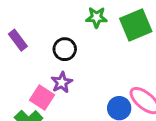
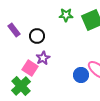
black circle: (65, 49) -> (37, 36), moved

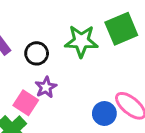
green star: (66, 15) -> (81, 41), moved, size x1.5

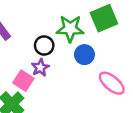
black circle: (37, 53) -> (44, 45), moved
blue circle: (104, 113) -> (84, 55), moved

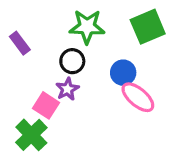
green star: (70, 29) -> (87, 27), moved
pink ellipse: (112, 83) -> (138, 97), moved

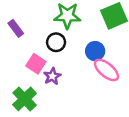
purple star: (67, 89) -> (52, 76), moved
pink square: (46, 105) -> (36, 64), moved

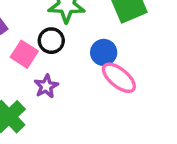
pink square: (36, 64) -> (24, 54), moved

